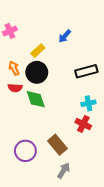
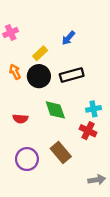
black rectangle: (86, 71) -> (72, 75), moved
red semicircle: (15, 88) -> (20, 119), moved
green diamond: (36, 99) -> (55, 110), moved
gray arrow: (64, 170) -> (97, 180), moved, turned 49

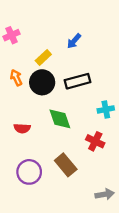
cyan cross: (93, 109) -> (106, 109), moved

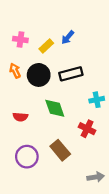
pink cross: (11, 35) -> (20, 40), moved, turned 32
yellow rectangle: (43, 58) -> (46, 46), moved

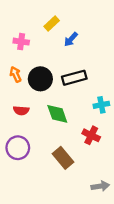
yellow rectangle: (46, 46) -> (52, 24), moved
red semicircle: (20, 117) -> (21, 110), moved
purple circle: (27, 157) -> (18, 148), moved

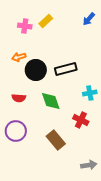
blue arrow: (71, 39) -> (89, 19), moved
pink cross: (21, 42) -> (25, 26), moved
orange arrow: (16, 74) -> (19, 57), moved, turned -80

